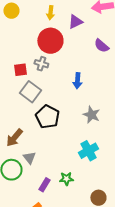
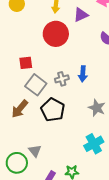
gray cross: (41, 64) -> (62, 79), moved, turned -32
brown arrow: (14, 138) -> (20, 109), moved

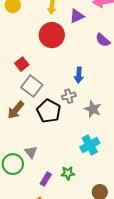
red square: (26, 63) -> (22, 64), turned -32
gray cross: (62, 79) -> (69, 96), moved

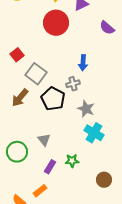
red square: (22, 64) -> (17, 55), moved
gray star: (93, 109) -> (86, 109), moved
cyan cross: (90, 145) -> (94, 133), turned -30
gray triangle: (31, 152) -> (44, 140), moved

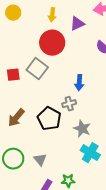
red square: (17, 55) -> (13, 75), turned 32
gray square: (36, 74) -> (37, 69), moved
green circle: (17, 152) -> (13, 159), moved

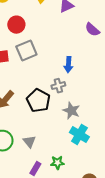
red circle: (52, 43) -> (16, 25), moved, size x0.7
gray square: (37, 69) -> (26, 51), turned 30

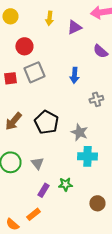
blue arrow: (68, 65) -> (74, 75), moved
gray cross: (58, 86) -> (96, 99), moved
cyan cross: (79, 135) -> (87, 156), turned -30

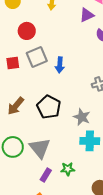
purple triangle: (74, 27) -> (87, 15), moved
blue arrow: (74, 75) -> (60, 65), moved
gray triangle: (37, 163) -> (40, 148), size x1.6

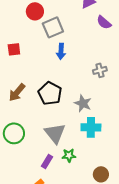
red circle: (27, 31) -> (35, 11), moved
gray square: (37, 57) -> (53, 27), moved
gray triangle: (40, 148) -> (55, 133), moved

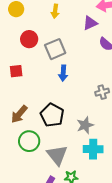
red circle: (35, 11) -> (29, 39), moved
gray star: (83, 103) -> (85, 125), turned 30
green circle: (14, 133) -> (29, 141), moved

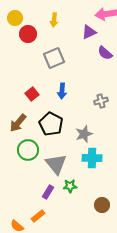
red circle: (29, 39) -> (28, 34), moved
red square: (16, 71) -> (32, 94), moved, turned -32
blue arrow: (63, 73) -> (62, 91), moved

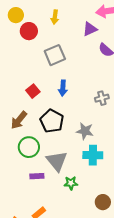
gray star: (84, 134) -> (85, 131), turned 30
purple rectangle: (48, 192) -> (37, 176), moved, turned 56

